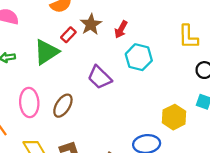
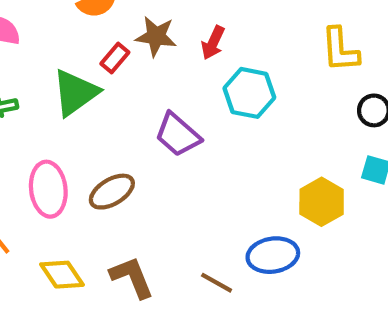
brown star: (91, 24) -> (156, 36), turned -30
brown ellipse: (63, 106) -> (112, 192), turned 30

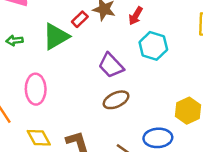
brown ellipse: (112, 192) -> (116, 100), moved

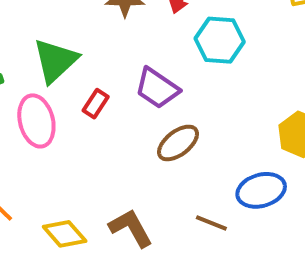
red rectangle: (80, 19) -> (96, 104), moved
pink ellipse: (36, 89) -> (36, 121), moved

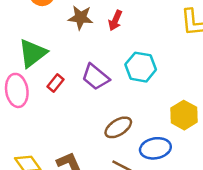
cyan hexagon: (220, 40) -> (141, 67), moved
brown ellipse: (178, 143) -> (118, 127), moved

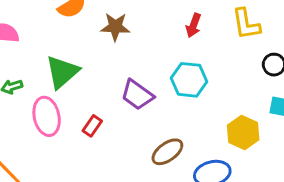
red arrow: (115, 20) -> (193, 25), moved
red rectangle: (56, 83) -> (92, 126), moved

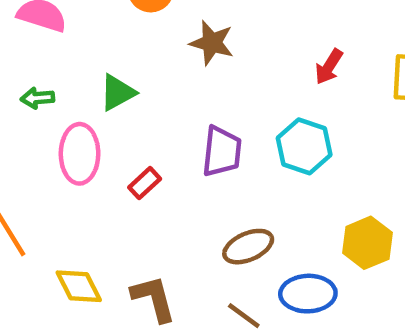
green triangle: (62, 72) -> (117, 93), size x0.7
purple trapezoid: (137, 95) -> (222, 151), turned -132

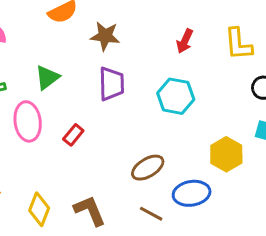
purple trapezoid: (222, 151) -> (111, 84), moved
yellow diamond: (79, 286) -> (39, 209), turned 56

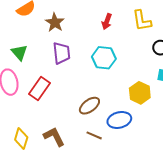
brown star: (105, 36) -> (55, 22), turned 30
green triangle: (47, 77) -> (19, 52), turned -30
red rectangle: (73, 135) -> (39, 88), size x1.6

